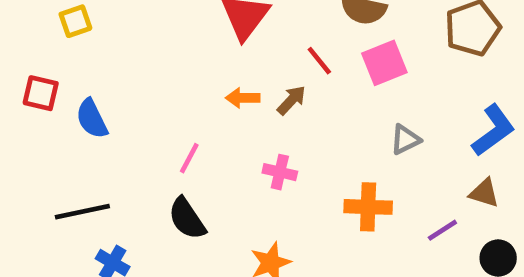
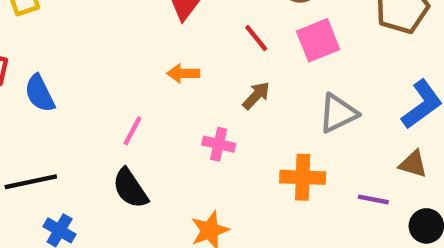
brown arrow: (291, 100) -> (256, 96), moved
gray triangle: (405, 140) -> (338, 113), size x1.4
purple line: (442, 230) -> (373, 199), turned 44

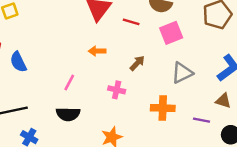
red line: (256, 38) -> (131, 22), moved, turned -35
black semicircle: (130, 188) -> (68, 114), turned -55

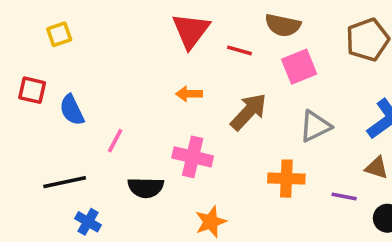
brown arrow: (137, 63) -> (249, 112), size x1.6
pink line: (69, 83) -> (115, 141), moved
pink cross: (117, 90) -> (193, 157), moved, size x1.5

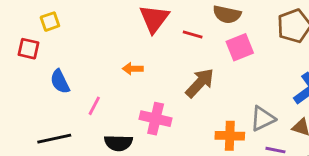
red square: (32, 90) -> (29, 49), moved
orange arrow: (189, 94) -> (133, 69), moved
gray triangle: (315, 126) -> (263, 119), moved

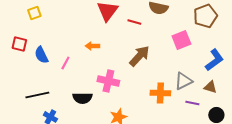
pink square: (240, 47) -> (181, 40), moved
red square: (29, 49) -> (19, 44), moved
pink line: (94, 106) -> (65, 63), moved

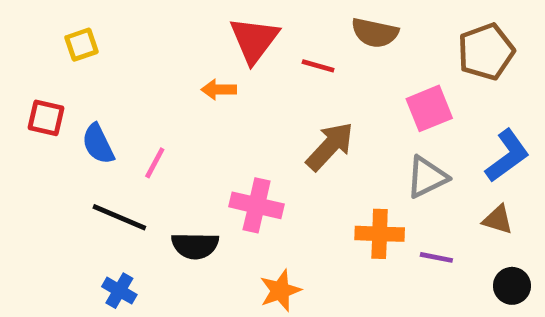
orange arrow: (92, 46) -> (219, 90), moved
gray triangle: (183, 81) -> (427, 177), moved
black line: (37, 95) -> (119, 217), moved, turned 35
purple line: (192, 103) -> (436, 257), moved

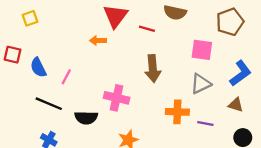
pink square: (429, 108) -> (202, 50), turned 30
brown arrow: (330, 146) -> (153, 69), turned 132

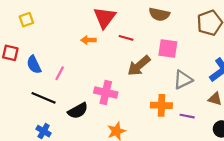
red line: (147, 29) -> (126, 38), moved
pink square: (202, 50) -> (168, 49), moved
brown arrow: (153, 69) -> (139, 66), turned 55
black semicircle: (86, 118) -> (78, 111), turned -30

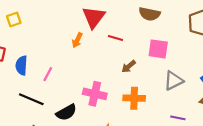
orange arrow: (89, 40) -> (77, 40), turned -64
blue semicircle: (34, 65) -> (21, 65), turned 30
brown arrow: (139, 66) -> (129, 66), size x0.6
orange cross: (161, 105) -> (134, 98), moved

